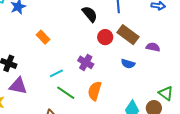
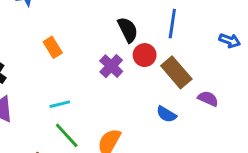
red circle: (105, 37) -> (145, 55), moved
purple cross: (86, 62) -> (111, 66), moved

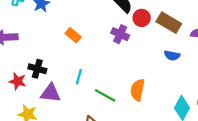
cyan line: (60, 104) -> (79, 77), moved, turned -42

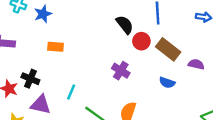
purple cross: (120, 34) -> (121, 71), moved
orange rectangle: (73, 35) -> (56, 47), moved, turned -42

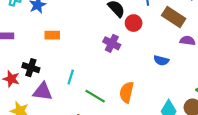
brown rectangle: (168, 49) -> (174, 17), moved
purple cross: (121, 71) -> (112, 43), moved

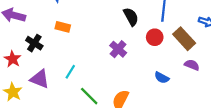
red circle: (134, 23) -> (155, 37), moved
black cross: (31, 68) -> (34, 43), moved

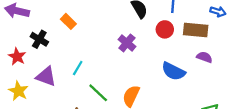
orange rectangle: (63, 27) -> (68, 21), turned 32
brown rectangle: (184, 39) -> (196, 30), turned -40
blue semicircle: (162, 78) -> (173, 71), size x1.5

